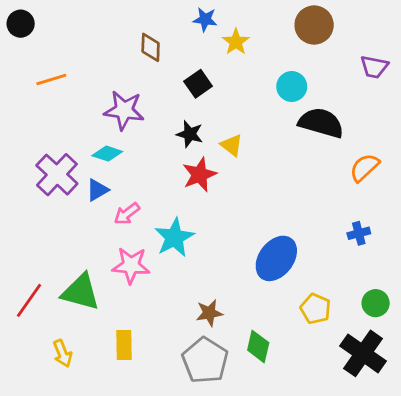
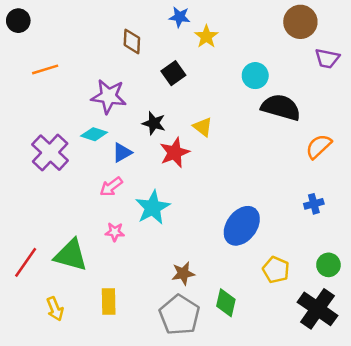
brown circle: (314, 25) -> (300, 22), moved
black star: (190, 134) -> (154, 123), moved
blue triangle: (97, 190) -> (122, 153), moved
pink star: (131, 265) -> (115, 232), size x0.6

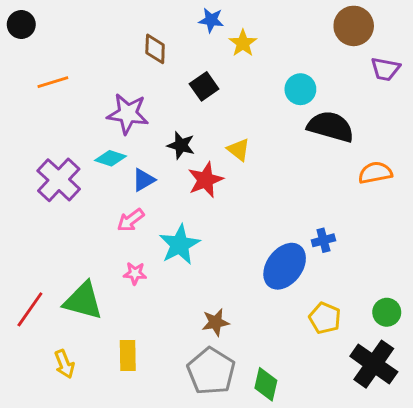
orange semicircle: (319, 146) -> (375, 173), turned 32
blue cross: (314, 204) -> (323, 240), moved
green diamond: (226, 303) -> (266, 384), moved

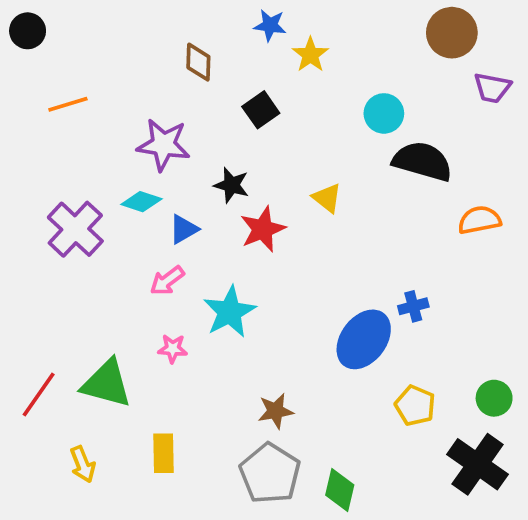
yellow triangle: (239, 150) -> (327, 198), moved

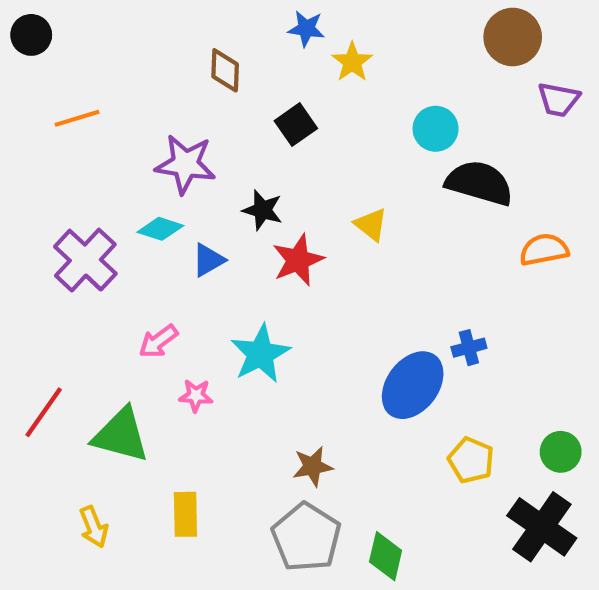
pink arrow: (167, 281) -> (158, 341), moved
red line: (39, 395) -> (44, 412), moved

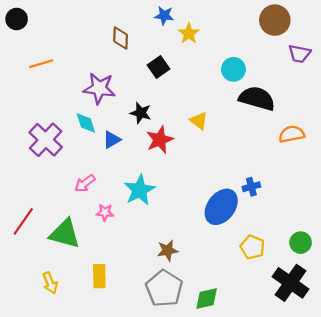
cyan diamond: (160, 229) -> (86, 123), turned 55
green diamond: (386, 556) -> (207, 299), turned 65

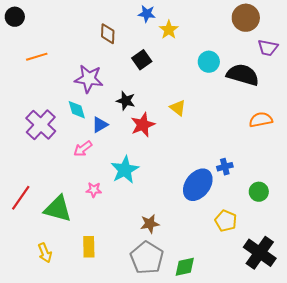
black semicircle: (257, 98) -> (243, 75), moved
pink arrow: (85, 183) -> (83, 149), moved
green circle: (301, 243) -> (259, 192), moved

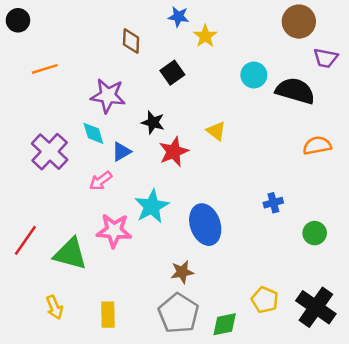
blue ellipse: (198, 185) -> (205, 225), moved, turned -56
pink star: (94, 190) -> (114, 231), size x1.8
yellow pentagon: (226, 221) -> (265, 300), moved
yellow rectangle: (89, 247) -> (108, 315), moved

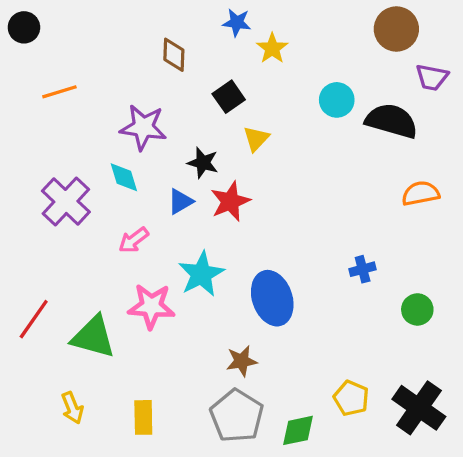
yellow triangle: (216, 131) -> (256, 139), moved, turned 35
blue triangle: (121, 152) -> (180, 201), moved

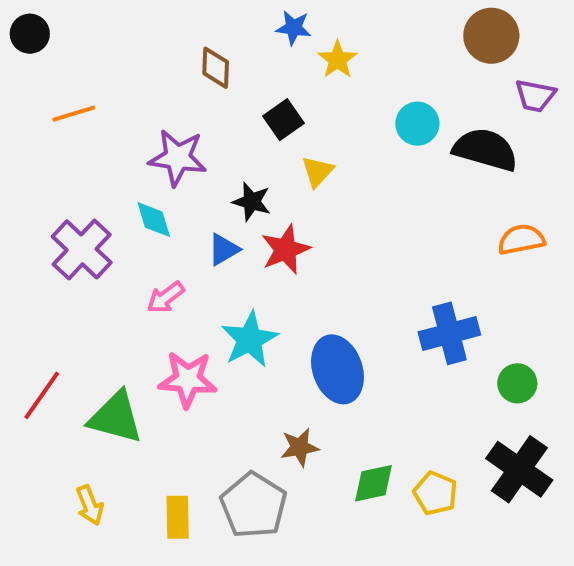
blue cross: (363, 269) -> (449, 333), size x1.8
black cross: (419, 408) -> (519, 469), moved
gray pentagon: (237, 416) -> (254, 505), moved
green diamond: (298, 430) -> (373, 483), moved

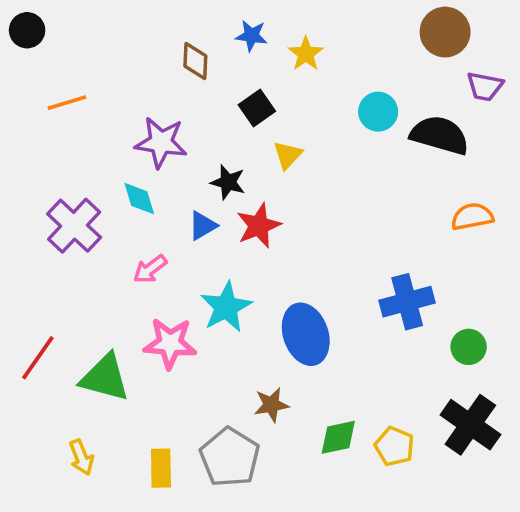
blue star: (294, 28) -> (251, 36), moved

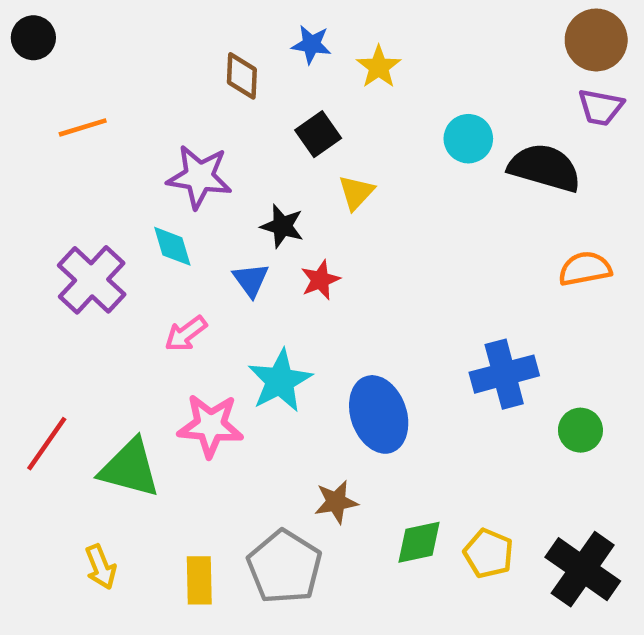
brown circle: (445, 32) -> (596, 40), moved
blue triangle: (203, 226) -> (251, 280), turned -36
red star: (259, 226) -> (320, 280), size x0.7
black cross: (470, 425) -> (583, 569), moved

